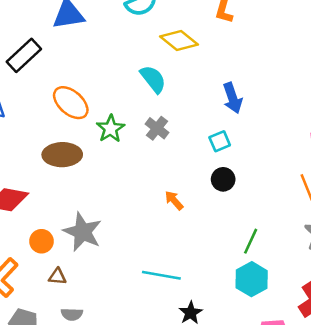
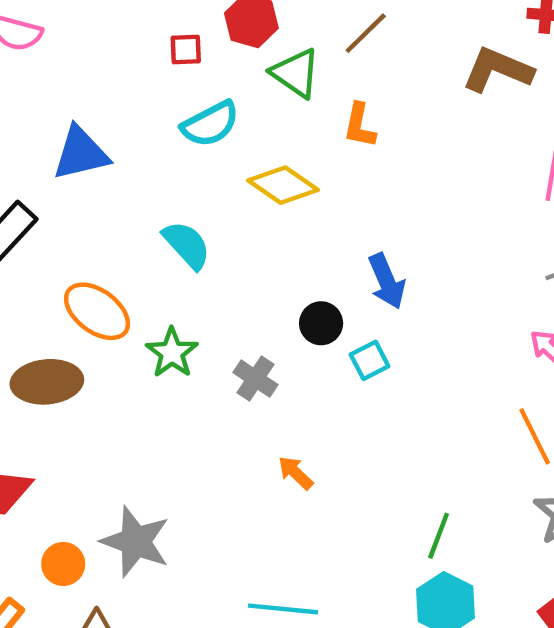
cyan semicircle: (153, 79) -> (187, 245), moved
gray cross: (157, 128) -> (255, 379), moved
brown ellipse: (62, 155) -> (47, 382), moved
black circle: (223, 179) -> (321, 323), moved

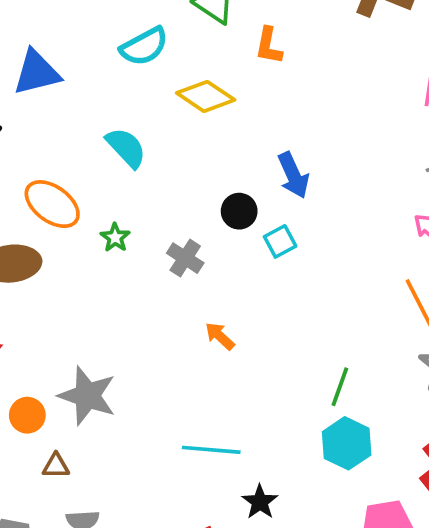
green star: (172, 353) -> (115, 238), size x0.7

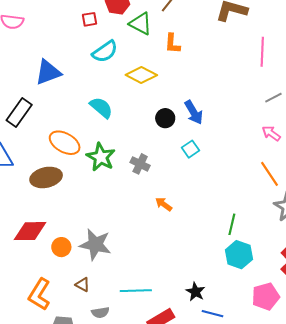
black circle: (239, 211) -> (165, 118), moved
green star: (115, 238) -> (101, 157), size x1.8
orange circle: (27, 415) -> (61, 247), moved
cyan line: (211, 450) -> (136, 291), moved
brown triangle: (56, 466) -> (83, 285), turned 35

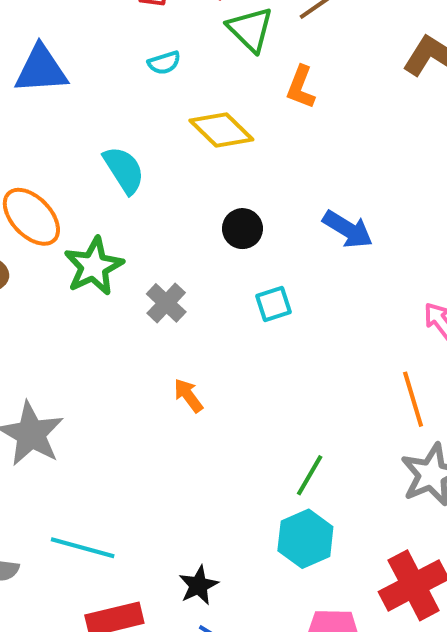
cyan semicircle: (105, 52) -> (164, 63), size x0.6
blue arrow: (194, 112) -> (348, 229), moved, turned -45

